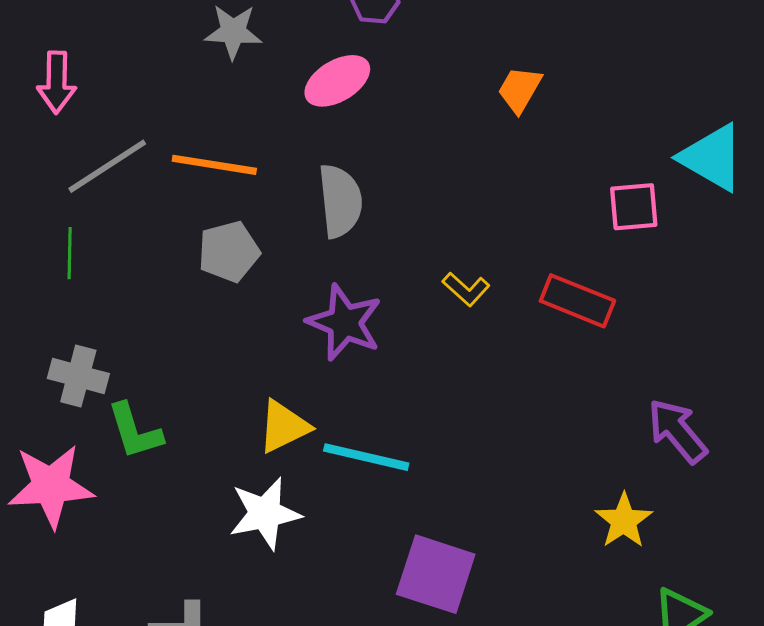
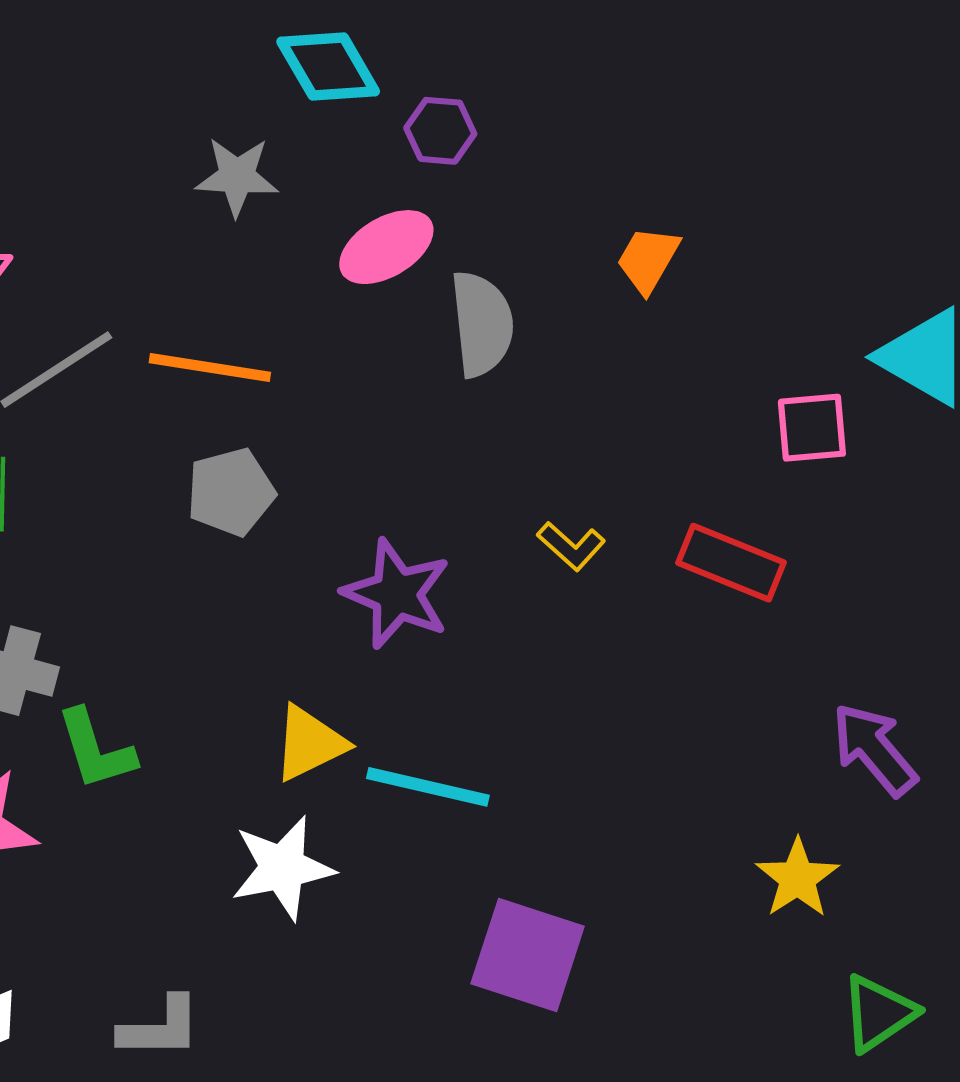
gray semicircle: (340, 201) -> (482, 324), moved

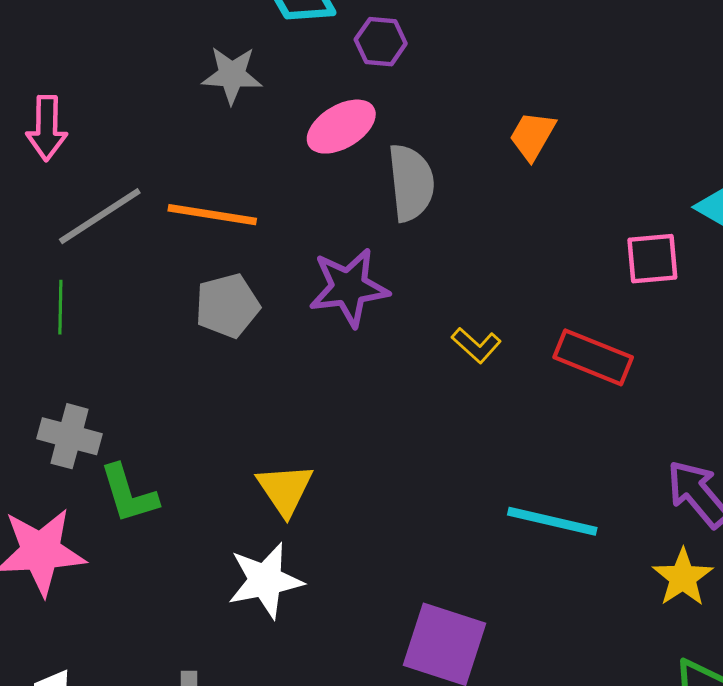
purple star: (397, 594) -> (349, 287), moved, turned -30
yellow triangle: (310, 743) -> (285, 489), turned -38
cyan line: (428, 787) -> (552, 521), moved
yellow star: (797, 878) -> (683, 577), moved

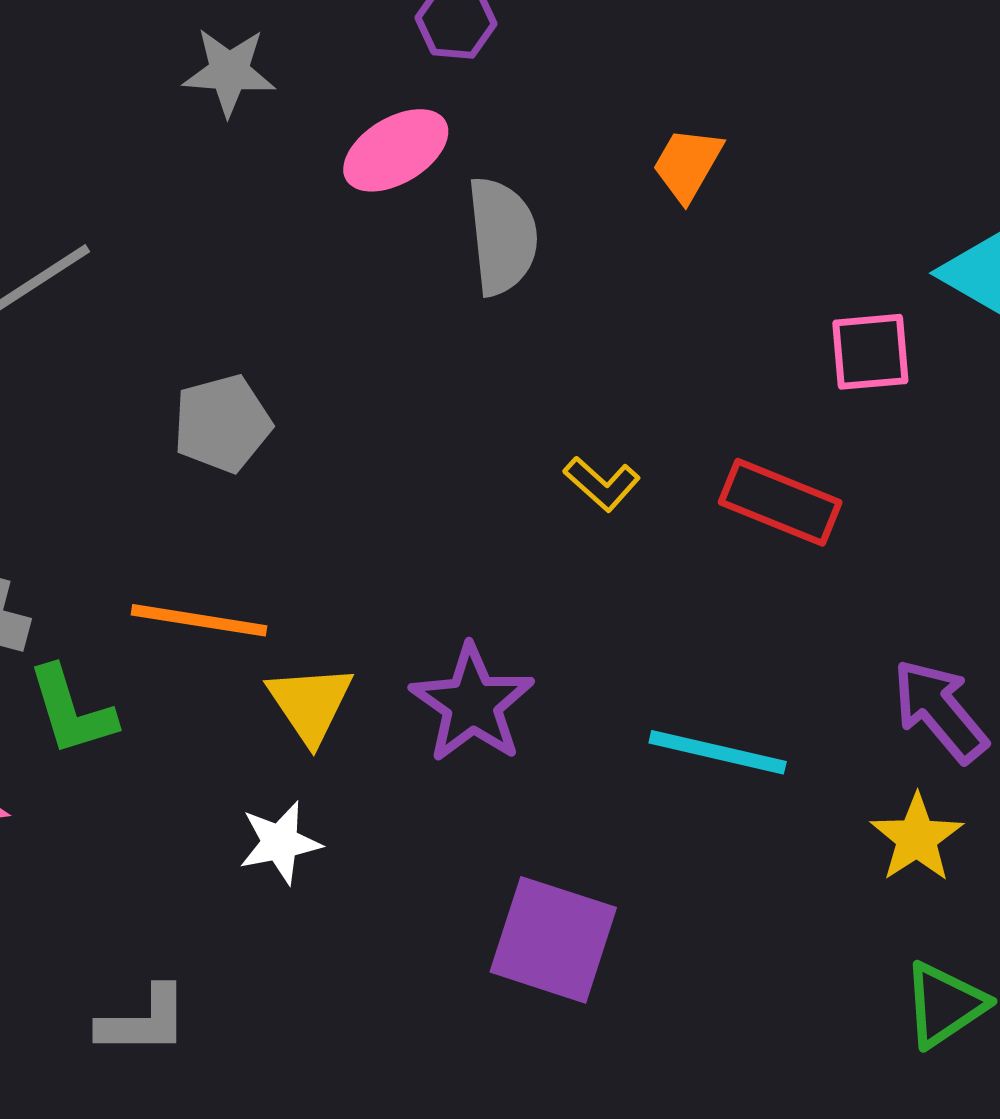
orange line: (212, 215) -> (199, 620), moved
purple star: (349, 287) -> (472, 704), moved, turned -30
white star: (265, 580) -> (280, 843), size x0.7

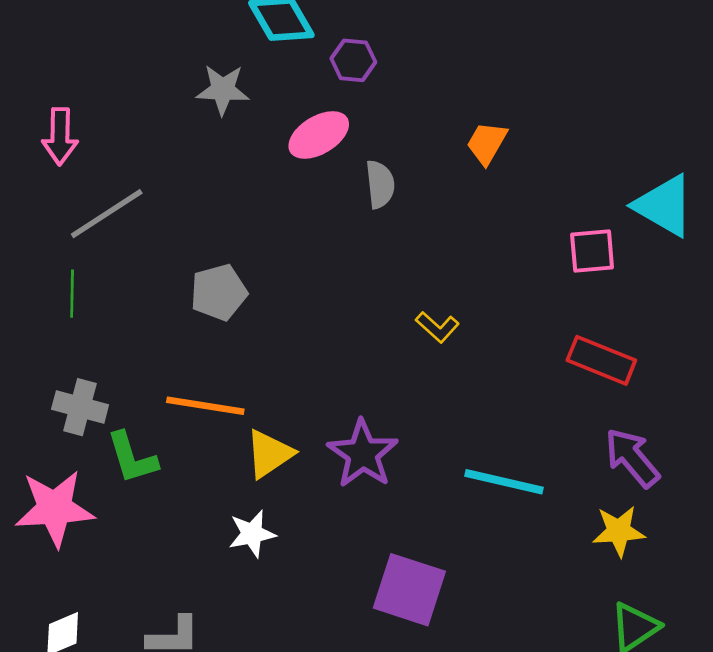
gray semicircle: (502, 236) -> (380, 184), size x0.7
red rectangle: (780, 502) -> (601, 360), moved
yellow triangle: (310, 704) -> (269, 454), turned 30
yellow star: (917, 838) -> (619, 531), turned 30

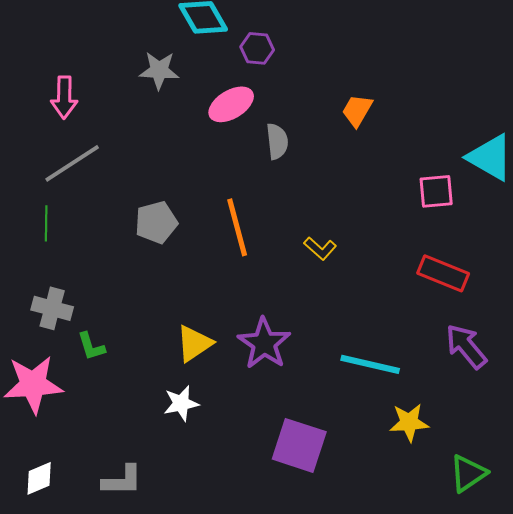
pink arrow: (60, 136) -> (64, 97), moved
orange line: (205, 406) -> (237, 227), moved, turned 66
green L-shape: (132, 458) -> (91, 346), size x0.7
yellow star: (619, 531) -> (409, 422), moved

